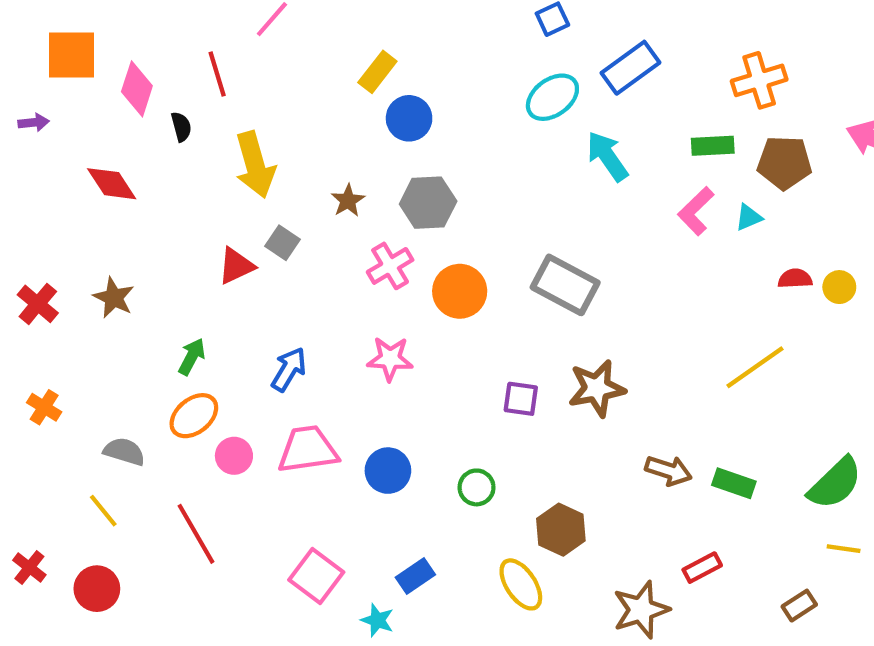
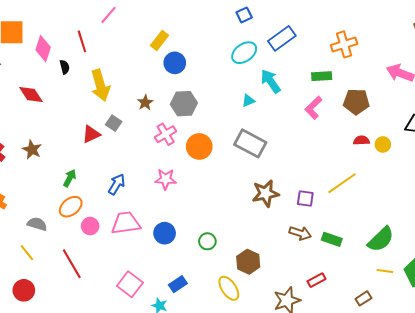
brown pentagon: (784, 163) -> (356, 102), moved
cyan triangle: (749, 217) -> (248, 101), moved
purple square: (521, 399) -> (305, 198), moved

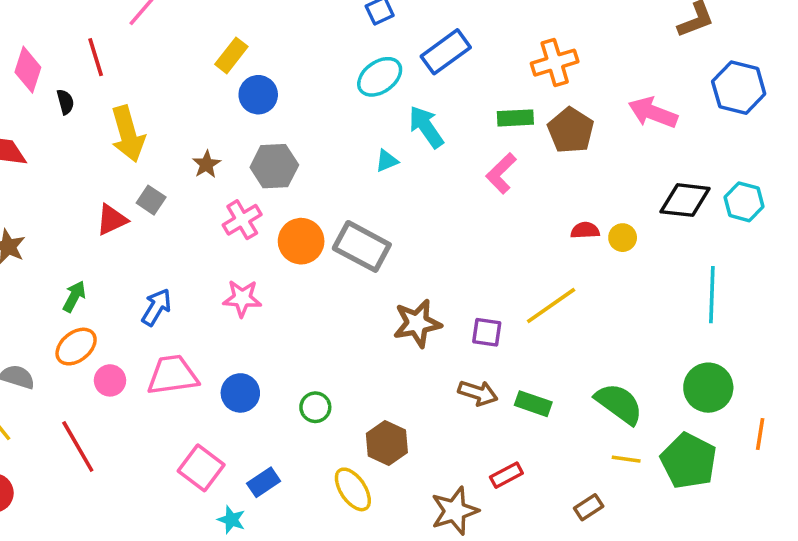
brown pentagon: (356, 102) -> (571, 130), moved, turned 30
gray rectangle: (250, 143) -> (362, 246), moved
green semicircle: (381, 239) -> (619, 404), turned -100
pink square: (130, 284) -> (201, 468), moved

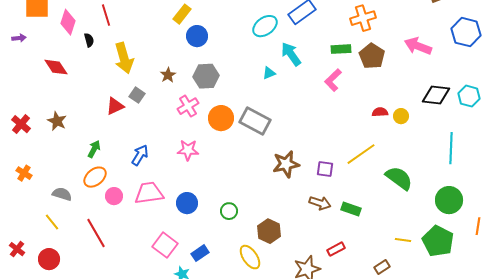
green semicircle: (619, 404) -> (399, 178), moved

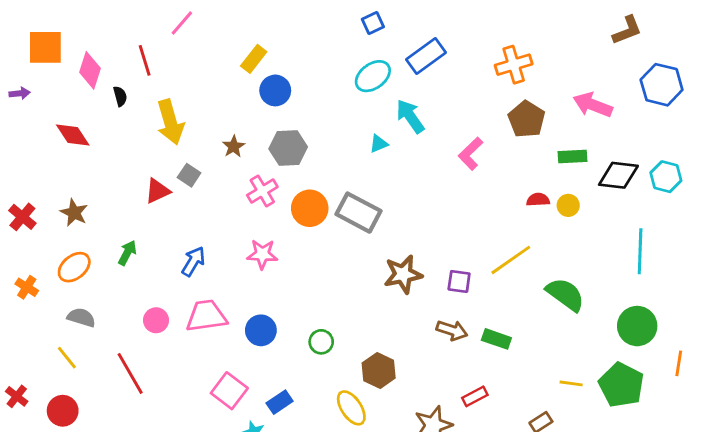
green rectangle: (341, 49) -> (573, 157), moved
orange ellipse: (95, 177) -> (74, 267), moved

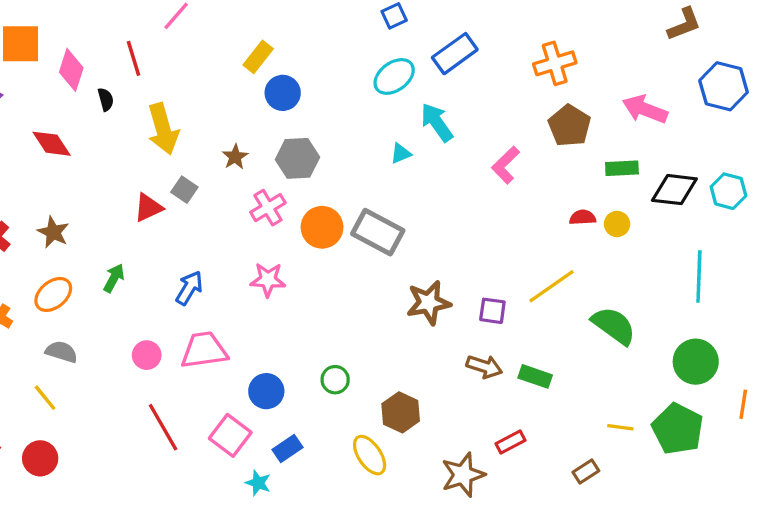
blue circle: (261, 330) -> (266, 391), moved
red line: (130, 373) -> (163, 427), moved

